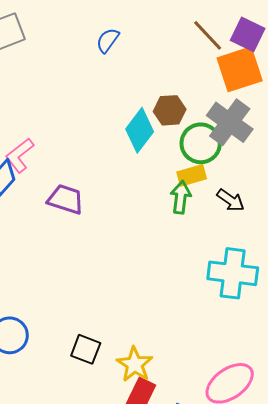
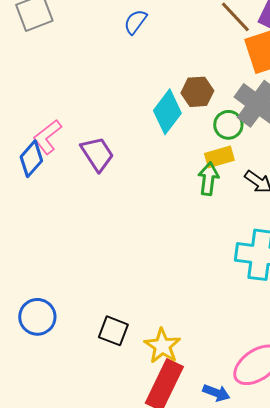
green circle: (201, 143) -> (228, 125), size x0.7
purple trapezoid: (66, 199) -> (97, 154), moved, turned 39

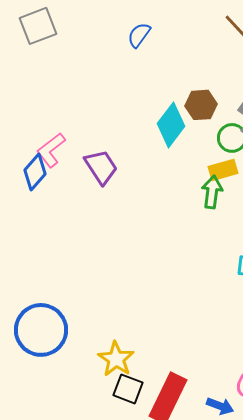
blue circle: (37, 317) -> (41, 330), size x1.4
black square: (113, 331) -> (128, 389), moved
yellow star: (162, 346) -> (116, 359), moved

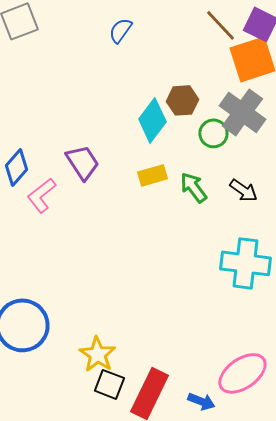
pink L-shape: (51, 150) -> (41, 195), moved
yellow rectangle: (223, 170) -> (152, 175), moved
green arrow: (212, 192) -> (193, 187), turned -44

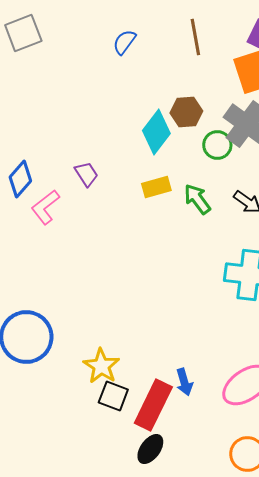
brown line: (220, 25) -> (195, 37), moved, turned 33
purple trapezoid: (82, 162) -> (86, 174), size x0.7
blue arrow: (201, 401) -> (184, 382), moved, turned 52

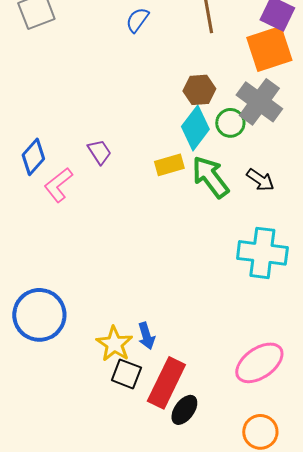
cyan diamond: (156, 132) -> (195, 128), moved
green arrow: (197, 199) -> (210, 177), size x1.4
blue arrow: (184, 382) -> (146, 336), moved
black ellipse: (150, 449) -> (184, 410), moved

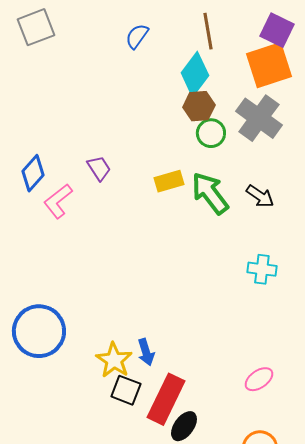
green circle: (230, 123) -> (211, 133), moved
cyan diamond: (195, 128) -> (195, 74), moved
cyan cross: (262, 253) -> (262, 269), size x0.6
pink ellipse: (259, 363) -> (259, 379), size x0.6

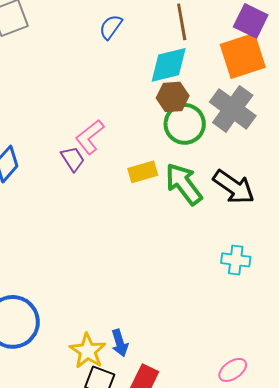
cyan diamond: (195, 74) -> (169, 65), turned 39
green circle: (211, 133) -> (185, 124), size x1.4
black arrow: (260, 196) -> (234, 187), size x1.5
pink L-shape: (58, 201) -> (90, 137), moved

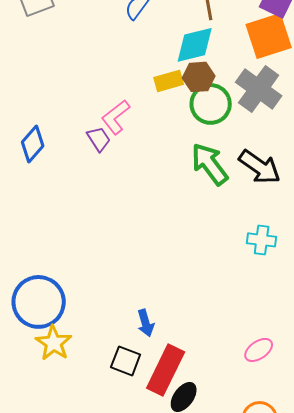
yellow rectangle: (143, 172) -> (169, 81), moved
yellow star: (88, 351) -> (54, 343), moved

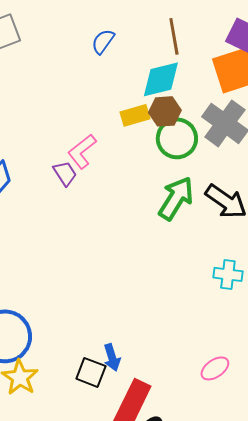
green arrow: (210, 164) -> (176, 198), turned 69
pink ellipse: (259, 350) -> (215, 368), moved
black square: (126, 361) -> (91, 372), moved

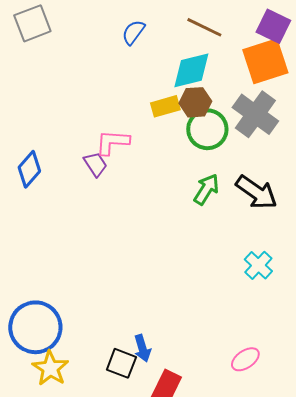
brown line: (174, 36) -> (204, 27), turned -54
pink L-shape: (82, 151) -> (112, 142), turned 42
green arrow: (176, 198) -> (206, 189), size x0.7
cyan cross: (228, 274) -> (258, 265), turned 36

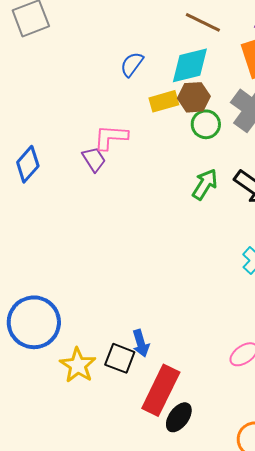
blue semicircle: (133, 32) -> (132, 64), moved
green circle: (207, 129) -> (206, 124), size x0.7
yellow star: (50, 368) -> (78, 365), moved

